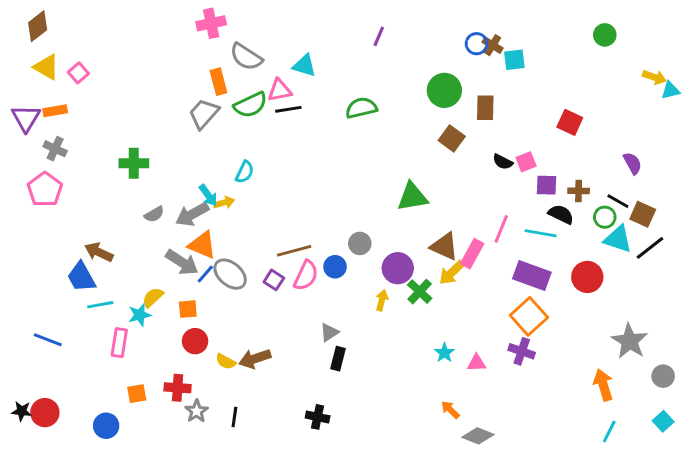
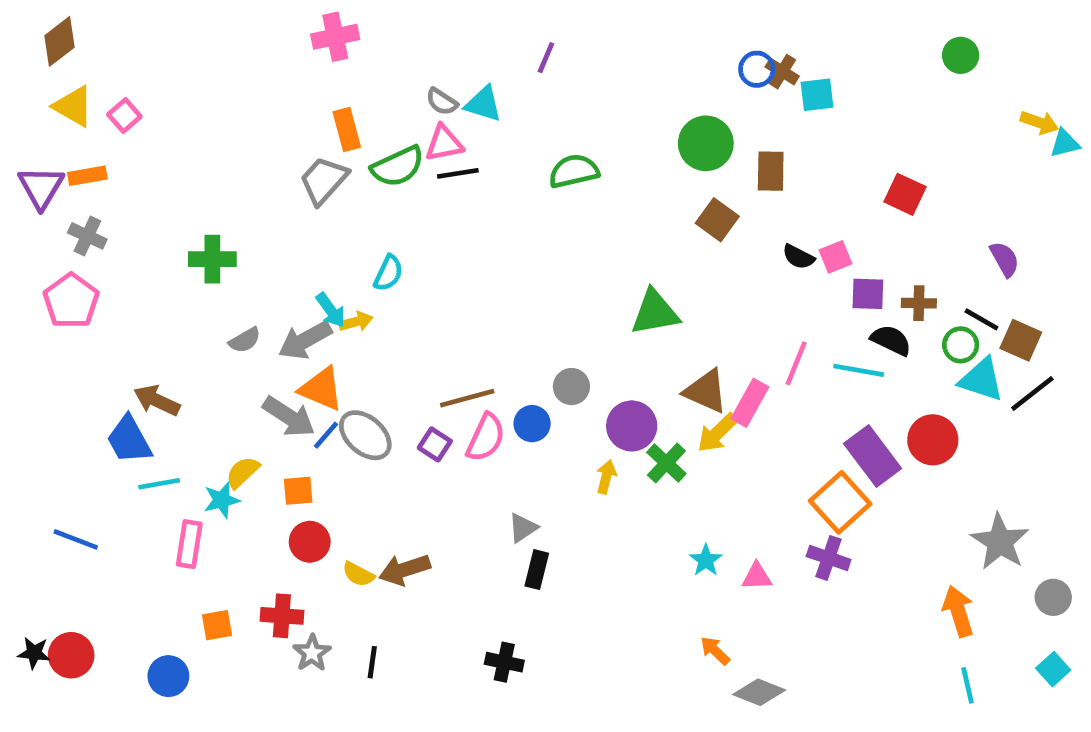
purple line: (379, 36) -> (546, 58), moved
gray semicircle: (246, 57) -> (442, 102), moved, size x0.6
purple rectangle: (532, 276) -> (873, 456), moved, turned 33
cyan line: (609, 432) -> (968, 685), turned -40

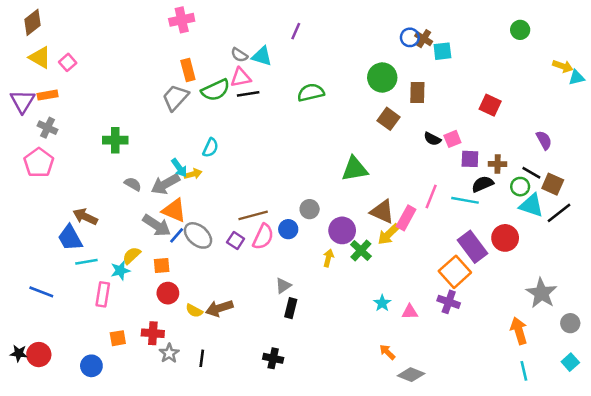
gray semicircle: (245, 340) -> (133, 184), turned -120
black semicircle: (891, 340) -> (483, 184), turned -50

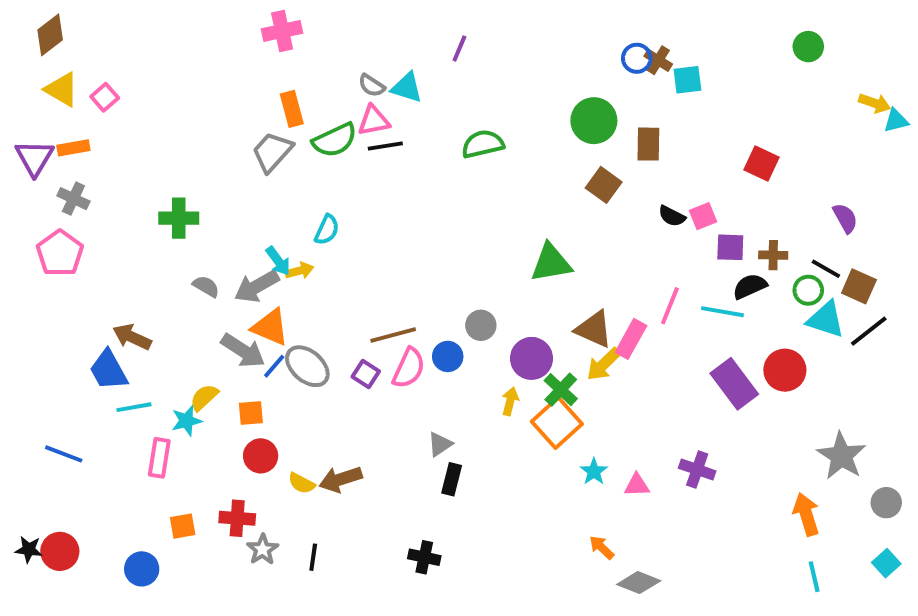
orange square: (455, 272) -> (557, 423), moved

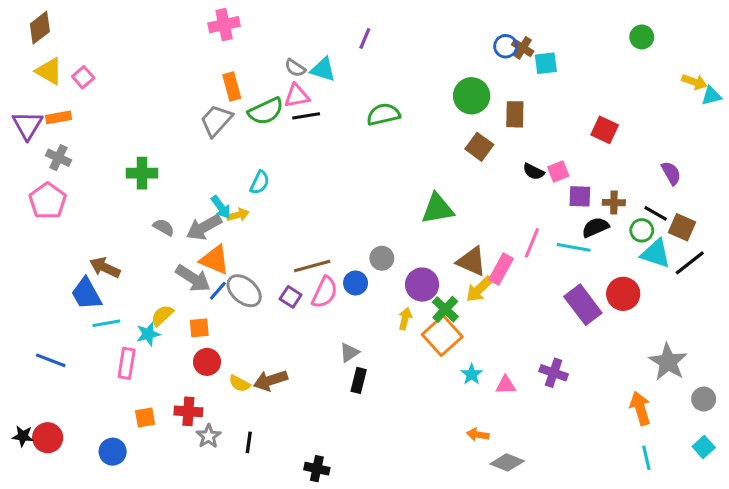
orange arrow: (602, 547) -> (478, 435), turned -35
black cross: (424, 557) -> (317, 469), moved

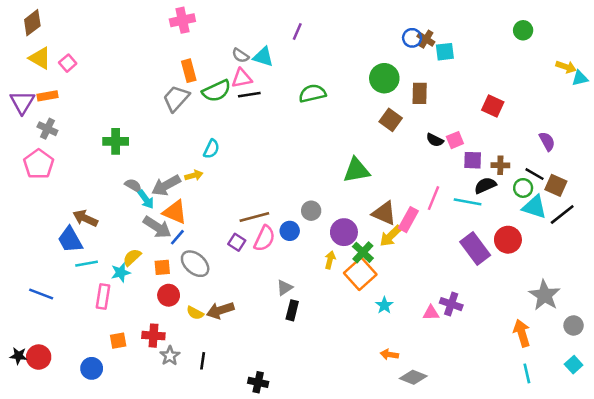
cyan arrow: (221, 207) -> (146, 199), moved
gray ellipse: (244, 291) -> (195, 264), moved
pink triangle: (506, 385) -> (431, 313), moved

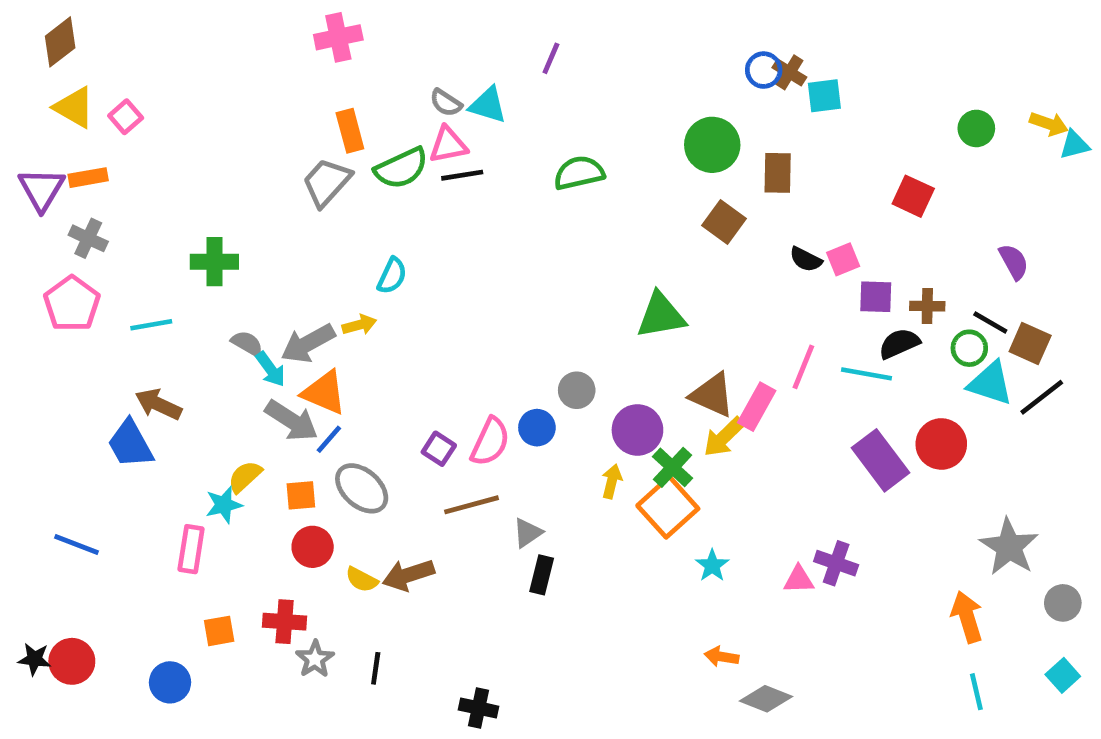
green circle: (523, 30) -> (976, 128), moved
brown line: (254, 217) -> (472, 505), moved
cyan line: (87, 264) -> (151, 325), moved

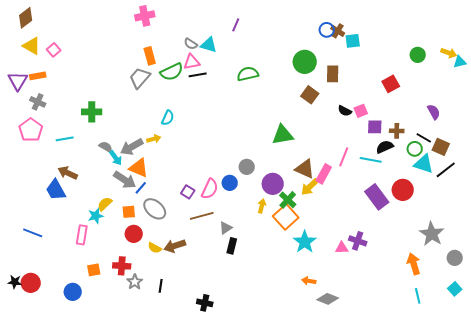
red square: (913, 196) -> (391, 84), turned 36
cyan star: (712, 566) -> (305, 242), size x1.6

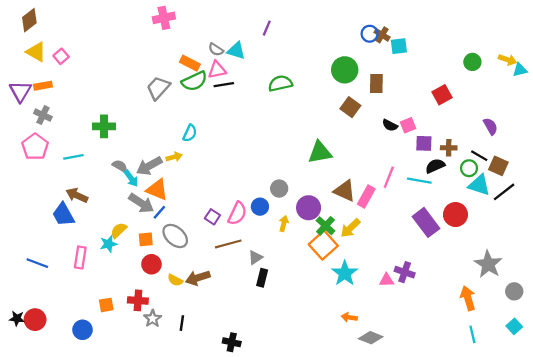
orange rectangle: (150, 56) -> (190, 63), moved, turned -48
yellow arrow: (310, 187) -> (350, 228), moved
yellow arrow: (262, 206) -> (284, 224), moved
pink rectangle: (82, 235) -> (80, 257), moved

